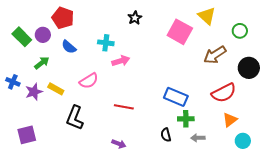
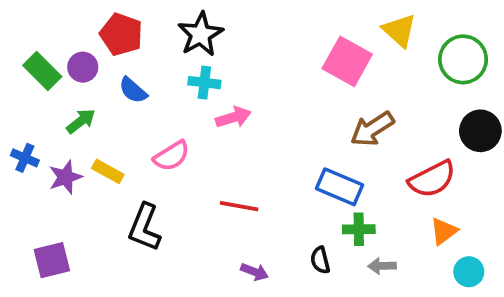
black star: (135, 18) -> (200, 34), moved, size x1.6
green circle: (240, 31) -> (463, 59), size x1.6
brown arrow: (215, 55) -> (372, 129), moved
purple arrow: (119, 144) -> (255, 272), moved

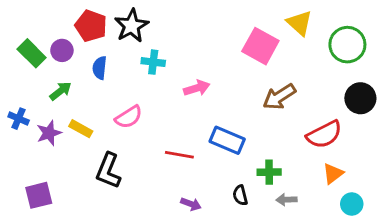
black star: (200, 34) -> (132, 26), moved
blue semicircle: (133, 90) -> (100, 68), turned 55
pink arrow: (233, 117) -> (197, 88), moved
blue rectangle: (339, 187) -> (227, 140), moved

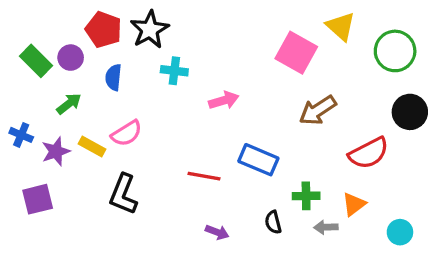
pink semicircle: (129, 117) -> (127, 133), moved
orange triangle: (333, 174) -> (354, 204), moved
purple square: (39, 195) -> (38, 199), moved

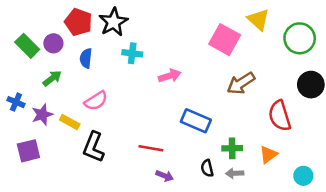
yellow rectangle: (92, 146) -> (70, 122), moved
red semicircle: (369, 153) -> (280, 116), turned 100
red line: (204, 176) -> (151, 148), moved
gray arrow: (326, 227) -> (235, 173), moved

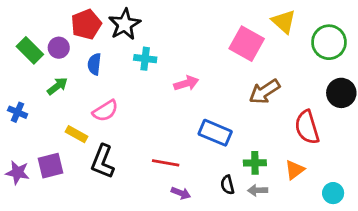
red pentagon: (78, 22) -> (86, 24), turned 30
purple star: (42, 115) -> (18, 172), moved, turned 30
purple square: (28, 151) -> (50, 166), moved

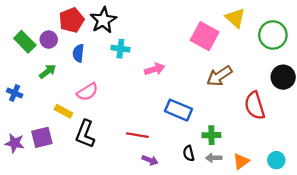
orange triangle: (295, 170) -> (241, 161), moved

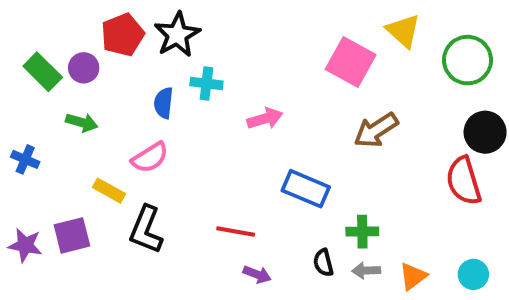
blue semicircle: (78, 53) -> (164, 103), moved
green arrow: (48, 71) -> (82, 122), turned 54
red semicircle: (255, 106) -> (464, 181), moved

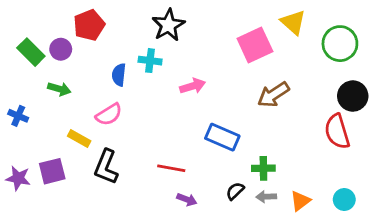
black star: (177, 35) -> (168, 25), moved
pink square: (351, 62) -> (255, 45), turned 36
black semicircle: (323, 263) -> (235, 191), turned 60

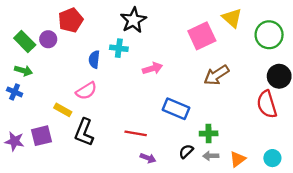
green arrow: (59, 89) -> (24, 71), moved

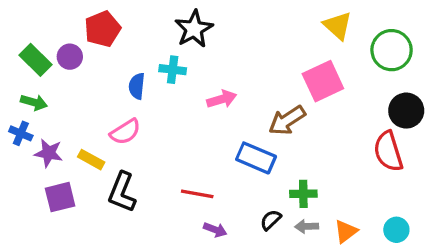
pink square: (202, 36) -> (323, 81), moved
brown arrow: (216, 75) -> (287, 120), moved
purple star: (15, 141) -> (49, 153), moved

